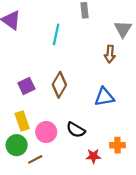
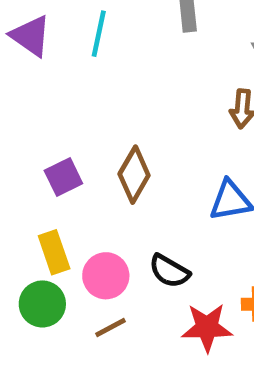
cyan line: (56, 34) -> (99, 34), moved
red star: (93, 156) -> (207, 327), size x1.5
brown line: (35, 159) -> (111, 327), moved

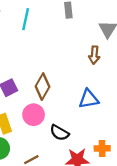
pink circle: (106, 276) -> (34, 115), moved

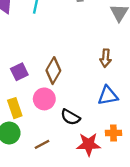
brown arrow: (94, 55) -> (106, 58), moved
blue triangle: (89, 99) -> (108, 96), moved

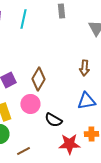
brown line: (42, 144) -> (23, 151), moved

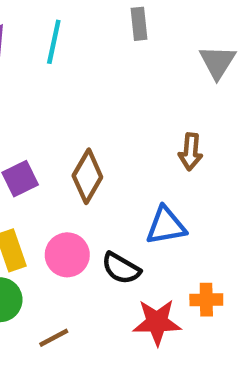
blue triangle: (86, 101) -> (166, 226), moved
pink circle: (30, 104) -> (67, 255), moved

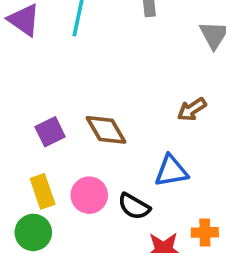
brown arrow: (191, 152) -> (192, 109), turned 52
brown diamond: (87, 176) -> (106, 130), turned -60

